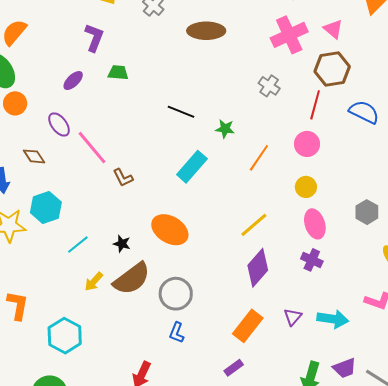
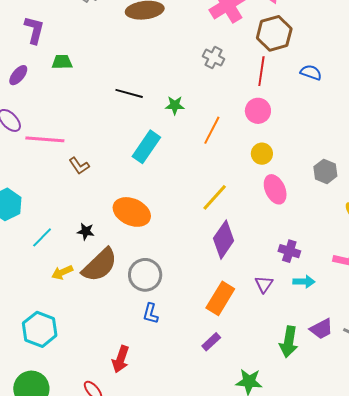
blue semicircle: (364, 112) -> (311, 72), size x0.7
pink line: (92, 148) -> (45, 139), turned -39
purple cross: (312, 260) -> (289, 251), moved
yellow arrow: (94, 282) -> (62, 272), turned 30
cyan arrow: (333, 319) -> (304, 282), size x0.7

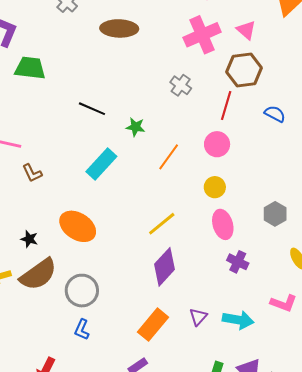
green trapezoid: (62, 62) -> (30, 68), size x1.5
purple cross: (289, 251) -> (238, 262), moved
cyan arrow: (304, 282) -> (238, 320), size x1.4

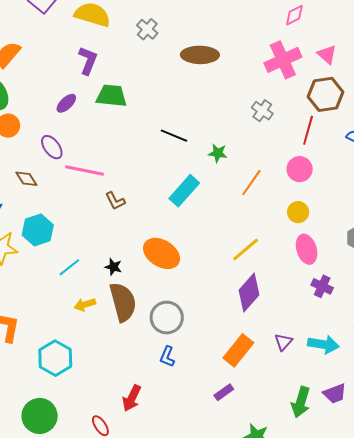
brown semicircle: (38, 274) -> (123, 302), turned -69

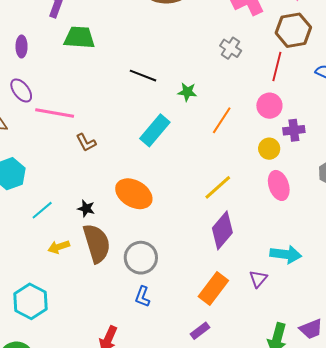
purple ellipse: (66, 103) -> (22, 46), moved, turned -45
purple cross: (322, 286) -> (294, 130), moved, turned -30
cyan arrow: (323, 344) -> (286, 254), moved

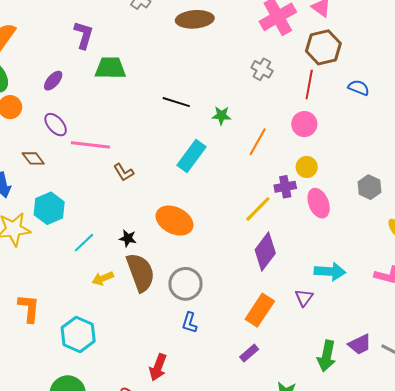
purple ellipse: (22, 46) -> (53, 81), turned 45
purple cross: (294, 130) -> (285, 187), moved

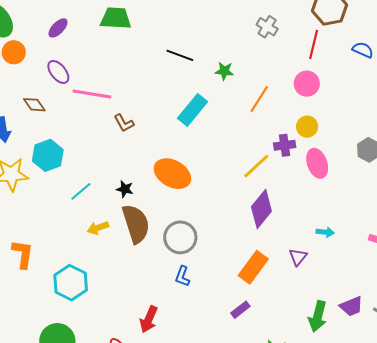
cyan arrow: (330, 271) -> (325, 232), size x0.6

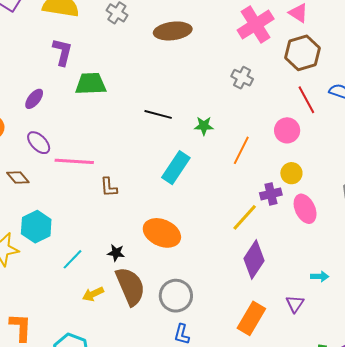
red line: (314, 44) -> (306, 100), moved, turned -36
brown L-shape: (124, 123) -> (109, 187), turned 30

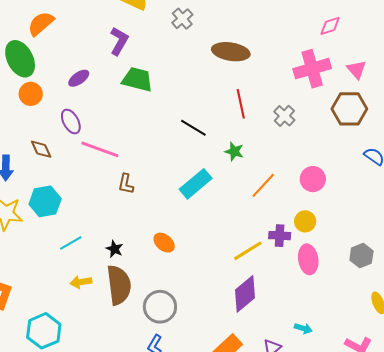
red line: (306, 100) -> (241, 104), moved
orange ellipse: (162, 233) -> (164, 243), size x0.6

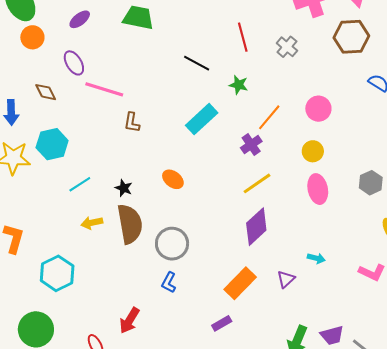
purple cross: (280, 236) -> (251, 145), moved, turned -35

